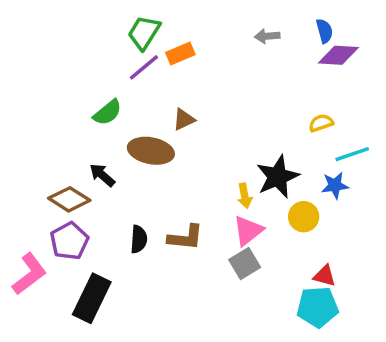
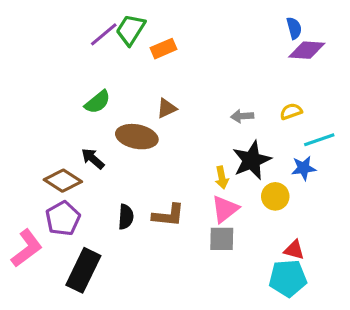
gray arrow: (267, 36) -> (242, 116), moved
purple line: (144, 67) -> (104, 34), moved
gray square: (245, 264) -> (222, 239), turned 32

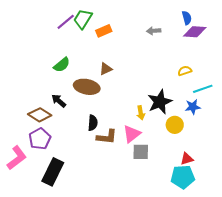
gray arrow: (242, 116) -> (154, 31), moved
pink triangle: (225, 209) -> (132, 134), moved
black semicircle: (126, 217) -> (93, 123), moved
red triangle: (294, 250) -> (187, 159), turned -32

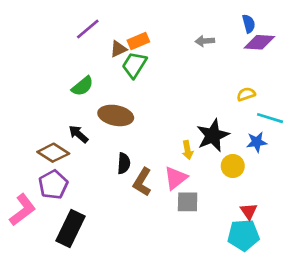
green trapezoid: (83, 19) -> (134, 65), moved
brown triangle: (106, 69) -> (118, 49), moved
cyan line: (203, 89) -> (270, 118), turned 36
brown L-shape: (107, 137) -> (142, 182), turned 115
red triangle: (187, 159) -> (249, 211), turned -48

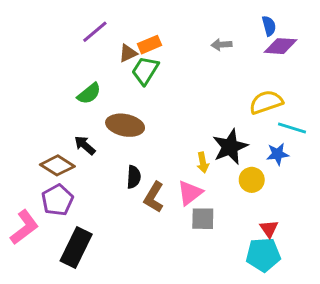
yellow semicircle: (246, 94) -> (266, 102), size x1.6

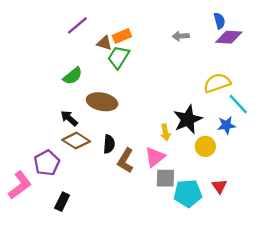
brown triangle: (128, 53) -> (104, 43), turned 42
cyan line: (292, 128) -> (238, 104), turned 30
brown diamond: (57, 165) -> (76, 141), moved
black rectangle: (76, 247) -> (62, 202), size x0.6
cyan pentagon: (263, 255) -> (188, 193), moved

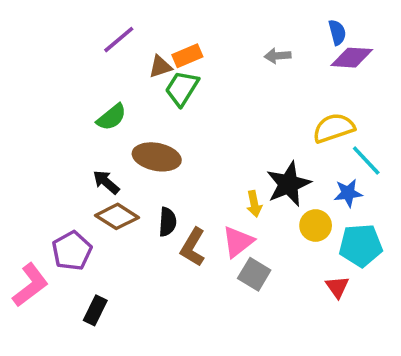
brown triangle: (104, 43) -> (160, 67), turned -35
gray square: (165, 178) -> (254, 274), turned 30
cyan pentagon: (188, 193) -> (361, 245), moved

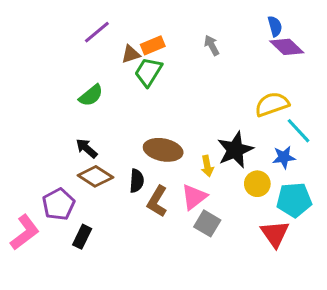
gray arrow: (278, 56) -> (212, 45), moved, turned 66
purple diamond: (352, 58) -> (287, 47), turned 40
brown ellipse: (157, 157) -> (163, 150), moved
red triangle: (337, 287) -> (275, 234), size x1.5
black rectangle: (95, 310) -> (82, 237), moved

